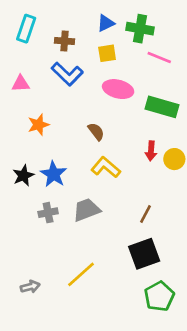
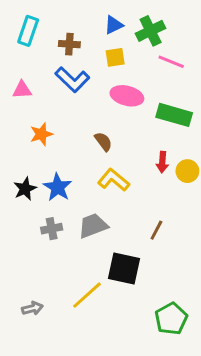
green cross: (140, 29) -> (151, 31), turned -36
black square: (144, 254) -> (124, 268), moved, turned 32

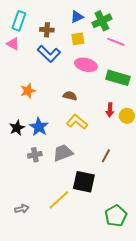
pink triangle: (22, 90) -> (13, 44), moved, turned 32
brown semicircle: (103, 142) -> (70, 96), turned -40

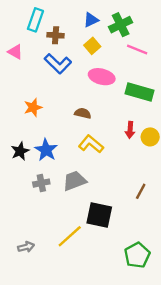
cyan rectangle: (19, 21) -> (35, 20), moved
yellow square: (78, 39) -> (92, 46), turned -32
brown line: (106, 156) -> (141, 191), moved

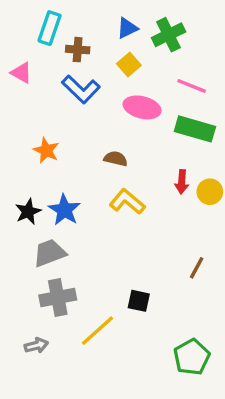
pink line: (137, 49) -> (192, 86), moved
orange star: (33, 107) -> (46, 150), turned -30
gray trapezoid: (74, 181) -> (50, 253), moved
gray cross: (41, 183) -> (58, 298), moved, size x1.5
black square: (99, 215) -> (139, 301), size x0.6

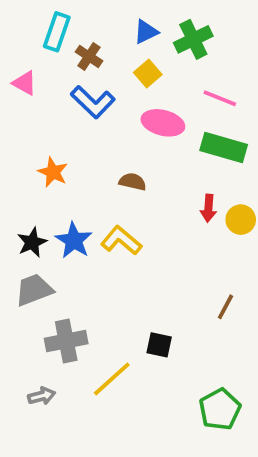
brown cross: (78, 50) -> (89, 56), turned 30
yellow L-shape: (127, 202) -> (121, 240), moved
gray trapezoid: (50, 253) -> (34, 290), moved

